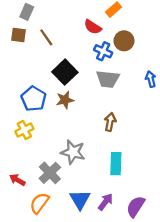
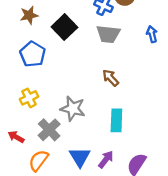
brown star: (65, 100) -> (29, 15), moved
brown arrow: (110, 122) -> (111, 78), turned -54
yellow cross: (24, 130) -> (29, 98), moved

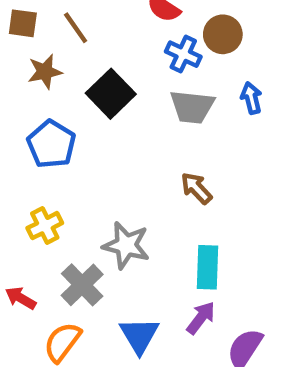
blue arrow: (152, 34) -> (251, 98), moved
purple arrow: (106, 159) -> (201, 318), moved

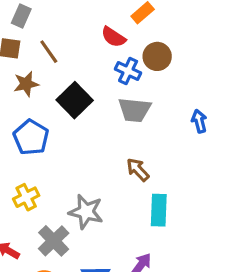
blue arrow: (251, 98) -> (199, 121), moved
cyan rectangle: (207, 267) -> (159, 210), moved

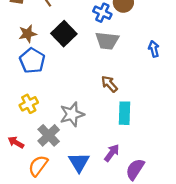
brown star: (26, 84) -> (28, 34), moved
gray star: (86, 212) -> (72, 114), turned -30

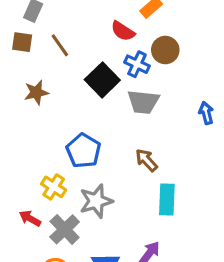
black square: (64, 34) -> (102, 80), moved
blue pentagon: (32, 61) -> (83, 151), moved
yellow cross: (29, 104) -> (54, 187), moved, turned -30
red arrow: (16, 142) -> (30, 218), moved

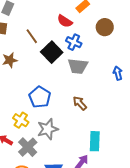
brown line: (60, 45) -> (32, 36), moved
brown circle: (165, 50) -> (105, 27), moved
cyan rectangle: (167, 199) -> (95, 141), moved

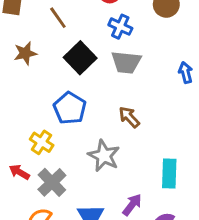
black square: (52, 52) -> (80, 58), moved
gray star: (48, 129) -> (104, 156), moved, turned -30
cyan rectangle: (95, 141) -> (169, 174), moved

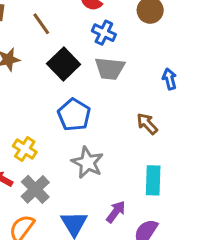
blue pentagon: (70, 108) -> (74, 115), moved
brown arrow: (129, 117) -> (147, 124), moved

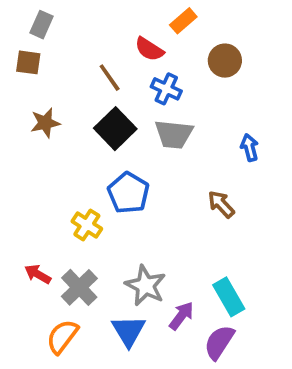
brown line: (41, 24) -> (110, 78), moved
yellow cross: (25, 149) -> (87, 225), moved
gray star: (87, 162) -> (145, 286), moved
cyan rectangle: (153, 180) -> (229, 297), moved, turned -32

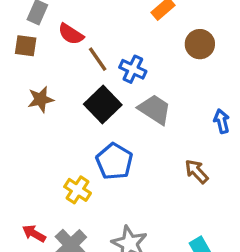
red semicircle: (149, 49) -> (71, 34), moved
blue cross: (166, 89) -> (133, 69), moved
gray trapezoid: (174, 134) -> (155, 109), turned -153

